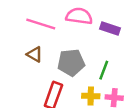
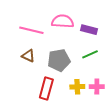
green line: (104, 70) -> (90, 54), moved, turned 49

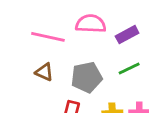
purple rectangle: (89, 30) -> (127, 35), turned -42

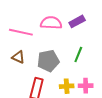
purple rectangle: (127, 35) -> (77, 21), moved
green line: (129, 68) -> (78, 54), turned -42

